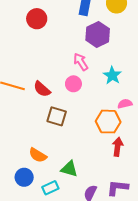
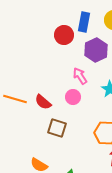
red circle: (37, 19) -> (64, 35), moved

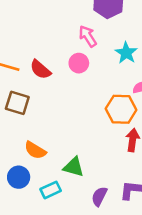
brown square: (57, 128) -> (17, 103), moved

